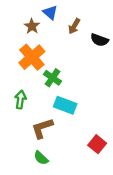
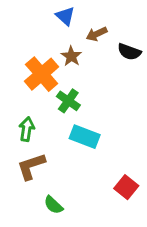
brown star: (32, 26) -> (71, 56), moved
brown arrow: (74, 26) -> (97, 34), turned 35
brown L-shape: (42, 128) -> (31, 166), moved

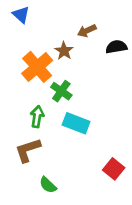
blue triangle: (65, 16) -> (21, 15), moved
black semicircle: (129, 52) -> (116, 47), turned 150
green arrow: (27, 129) -> (37, 117), moved

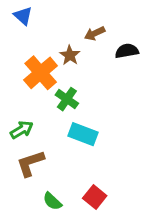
green arrow: (37, 117) -> (22, 130), moved, turned 50
red square: (114, 169) -> (95, 197), moved

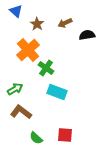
brown star: (70, 55) -> (37, 24), moved
brown L-shape: (30, 163) -> (21, 112), turned 55
red square: (95, 197) -> (65, 135), turned -35

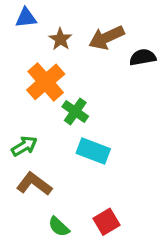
blue triangle: (16, 11) -> (26, 18), turned -48
brown arrow: (65, 23) -> (106, 38), size x1.5
red square: (65, 135) -> (106, 222), turned -35

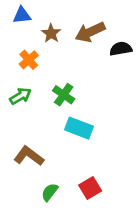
orange cross: (46, 82) -> (29, 60), moved, size x0.6
green arrow: (24, 146) -> (20, 96), moved
green semicircle: (59, 227) -> (50, 192), turned 84

